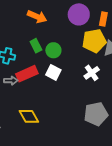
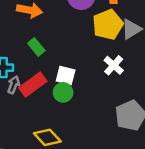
green circle: (53, 50) -> (63, 92), moved
gray arrow: (11, 81) -> (14, 85), moved, turned -56

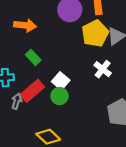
white square: (66, 75) -> (61, 81), turned 30
gray arrow: (14, 85) -> (17, 101), moved

